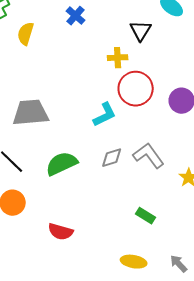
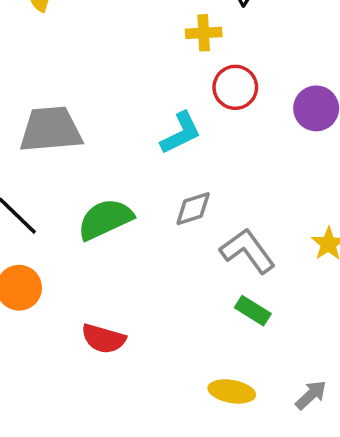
red circle: (136, 89) -> (235, 87), size x0.7
gray L-shape: (149, 156) -> (248, 251), moved
gray arrow: (179, 264) -> (311, 395), turned 90

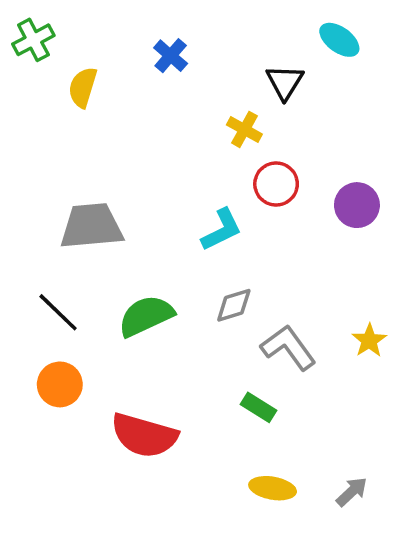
yellow cross: (204, 33) -> (244, 129), turned 32
green rectangle: (253, 311) -> (258, 407), moved
red semicircle: (103, 339) -> (144, 435), size x1.5

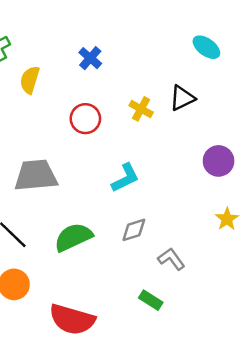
black triangle: (285, 82) -> (182, 98), moved, turned 32
red circle: (276, 184) -> (85, 119), moved
yellow star: (369, 340) -> (227, 219), moved
gray L-shape: (288, 348) -> (171, 259), size x0.7

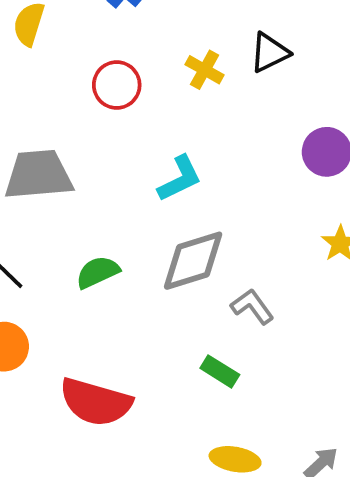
gray diamond: (134, 230) -> (193, 261), size x1.6
green semicircle: (73, 237) -> (98, 272), size x0.7

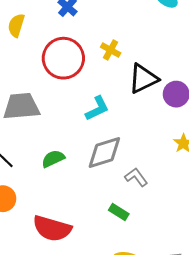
black triangle: (269, 53) -> (143, 79), moved, size x1.4
red circle: (117, 85) -> (63, 58), size x1.6

